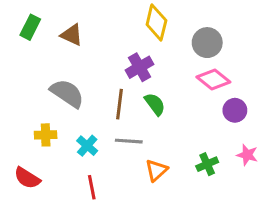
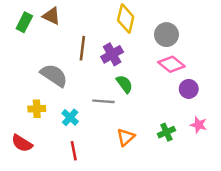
brown triangle: (72, 35) -> (52, 16), moved
brown line: (119, 104) -> (82, 48), moved
gray line: (129, 141) -> (103, 101), moved

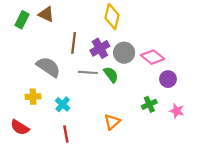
gray circle: (166, 35) -> (124, 53), moved
gray line: (103, 101) -> (88, 72), moved
green cross: (166, 132) -> (149, 104), moved

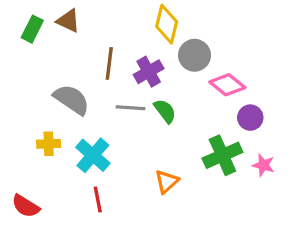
gray circle: (124, 53) -> (195, 55), moved
cyan cross: (63, 104) -> (93, 155), size x1.5
green cross: (149, 104) -> (222, 155), size x1.6
red semicircle: (20, 127) -> (26, 206), moved

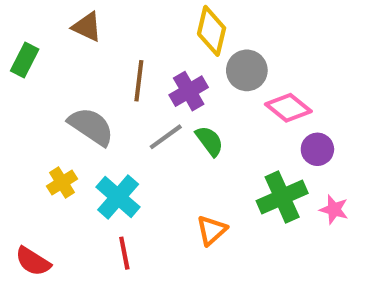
green rectangle: (32, 29) -> (25, 60), moved
gray line: (131, 108) -> (166, 137), turned -40
yellow cross: (49, 144) -> (62, 182), turned -30

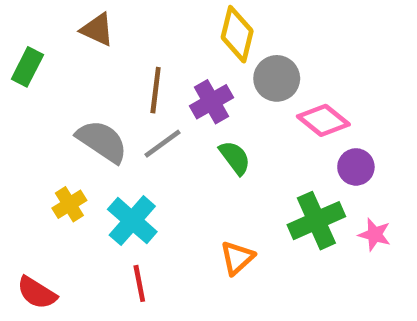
gray line: (166, 137) -> (163, 144), moved

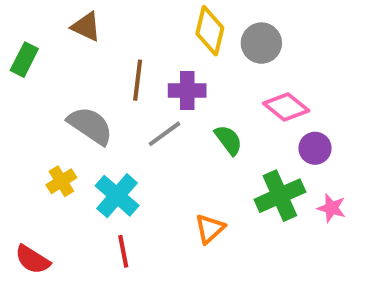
gray circle: (277, 78) -> (261, 43), moved
purple cross: (212, 102) -> (187, 91), turned 30
gray line: (163, 144) -> (164, 134), moved
green semicircle: (235, 158) -> (228, 140), moved

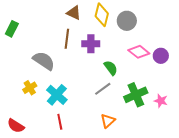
brown triangle: (86, 27) -> (74, 13), moved
gray line: (164, 134) -> (103, 89), moved
purple circle: (315, 148) -> (161, 56), moved
orange triangle: (210, 229) -> (108, 121), moved

